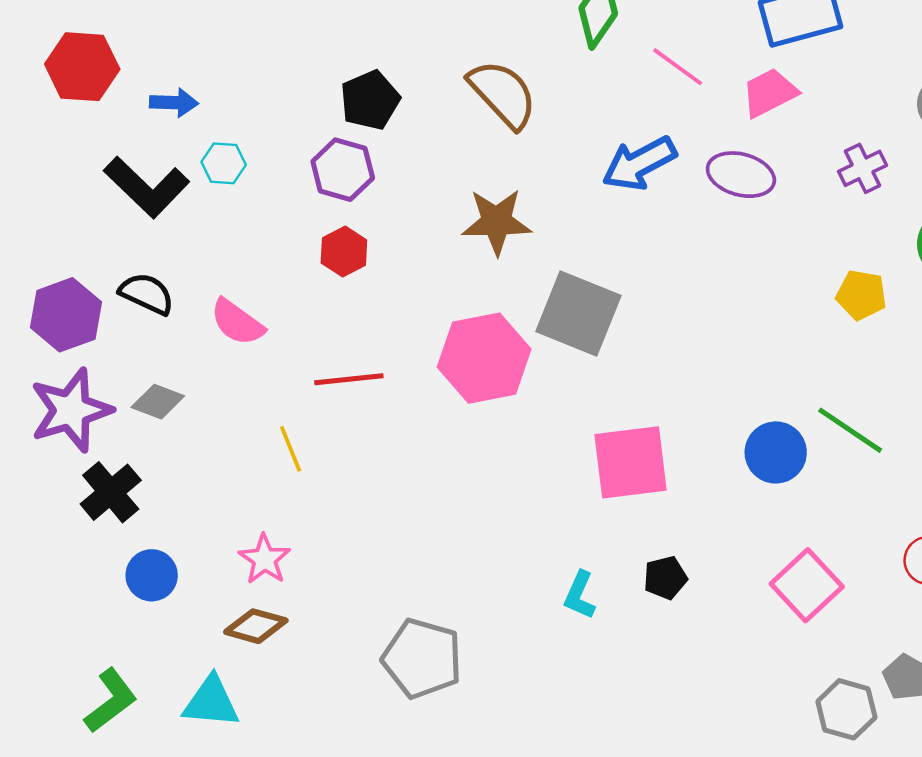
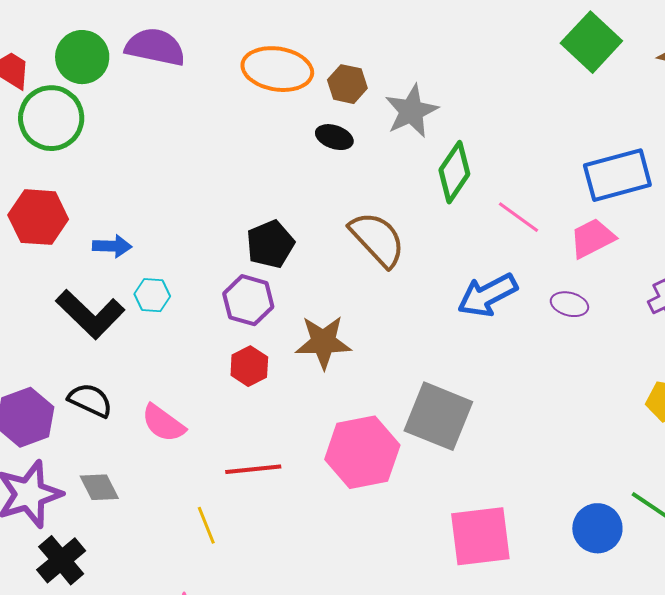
purple ellipse: (741, 175) -> (569, 304), size x0.7
brown star: (497, 222) -> (323, 342), moved
gray diamond: (158, 402) -> (99, 487), turned 42

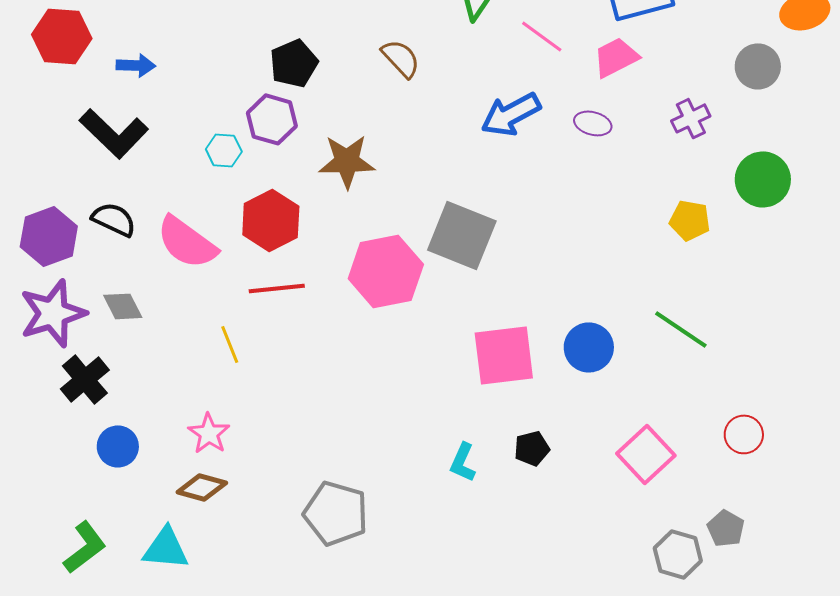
brown semicircle: (377, 239) -> (401, 58), size x0.7
cyan hexagon: (152, 295) -> (224, 150), moved
red hexagon: (249, 366) -> (271, 220), moved, size x1.5
pink semicircle: (163, 423) -> (187, 242), size x1.4
blue circle: (597, 528) -> (589, 347), moved

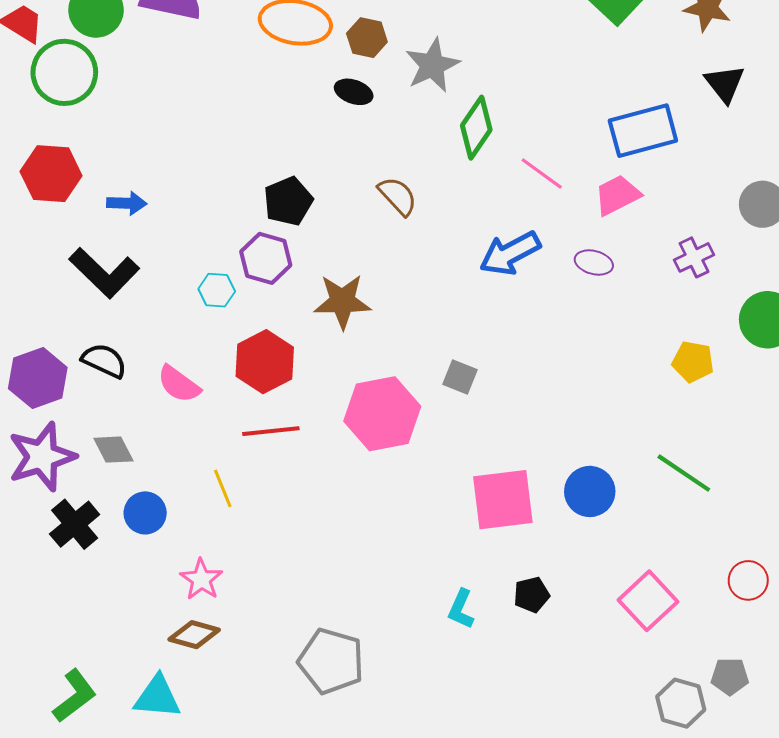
gray square: (462, 235) -> (460, 377), size x0.5
pink semicircle: (187, 242) -> (179, 384), size x0.7
blue circle: (118, 446) -> (145, 513), moved
gray pentagon: (726, 528) -> (730, 676), turned -30

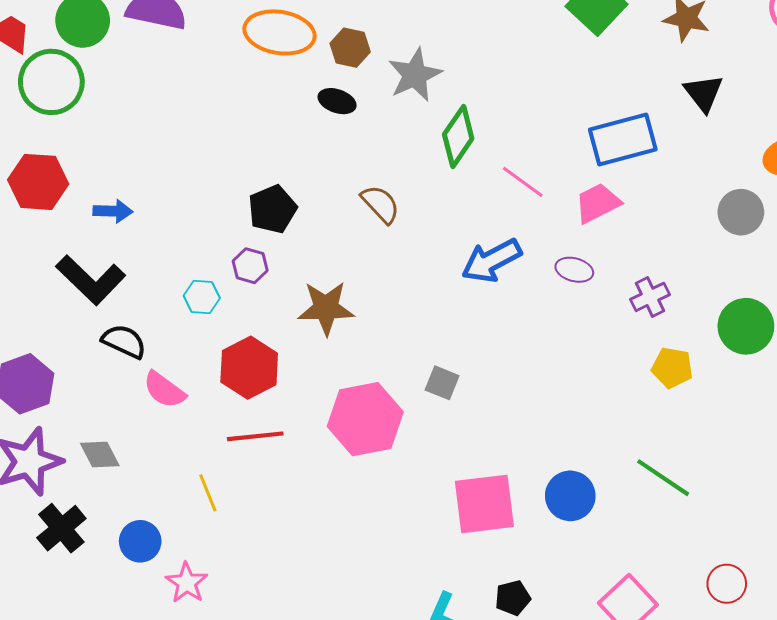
purple cross: (694, 257) -> (650, 297), moved
purple hexagon: (266, 258) -> (250, 266), size x0.7
black semicircle: (104, 361) -> (124, 341), moved
blue circle: (145, 513) -> (140, 541), moved

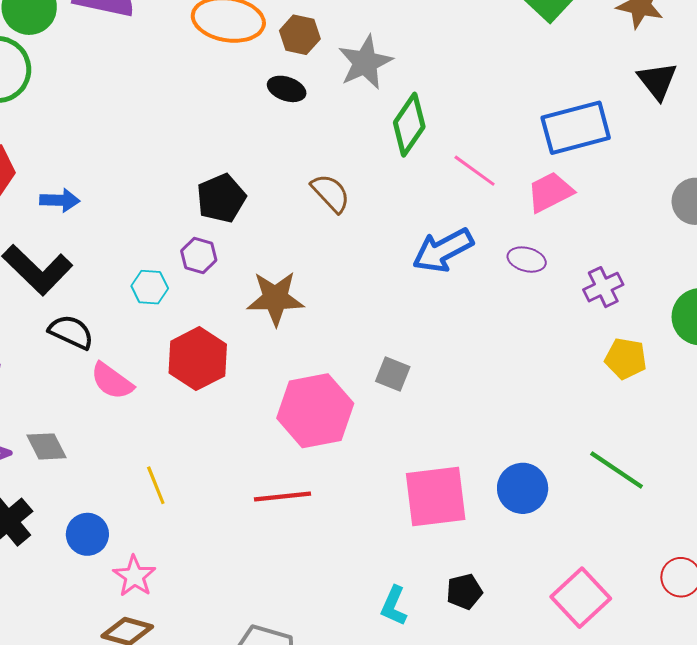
red line: (255, 436) -> (282, 497), moved

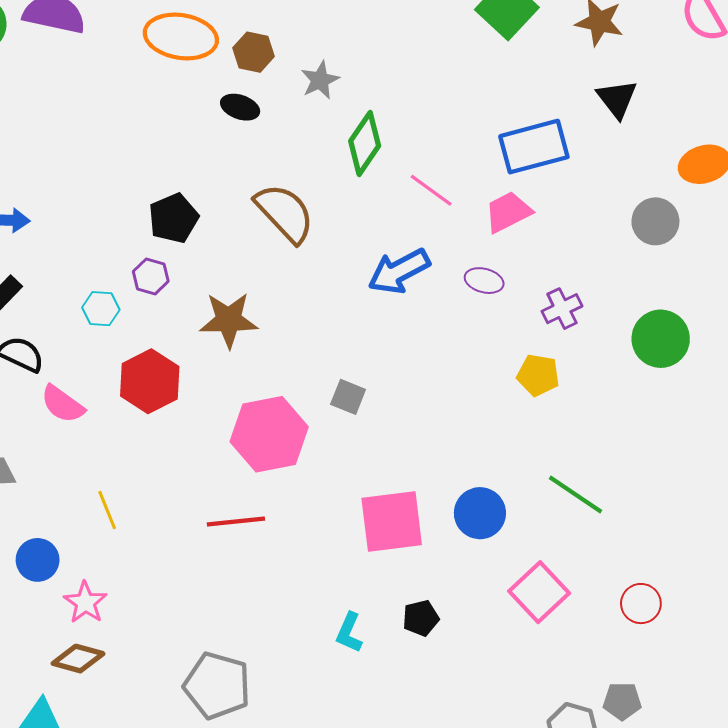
gray star: (365, 62) -> (320, 80), size x0.7
brown semicircle: (331, 193) -> (285, 213), size x1.5
yellow pentagon: (626, 359) -> (538, 375), moved
pink square: (581, 598) -> (539, 592), moved

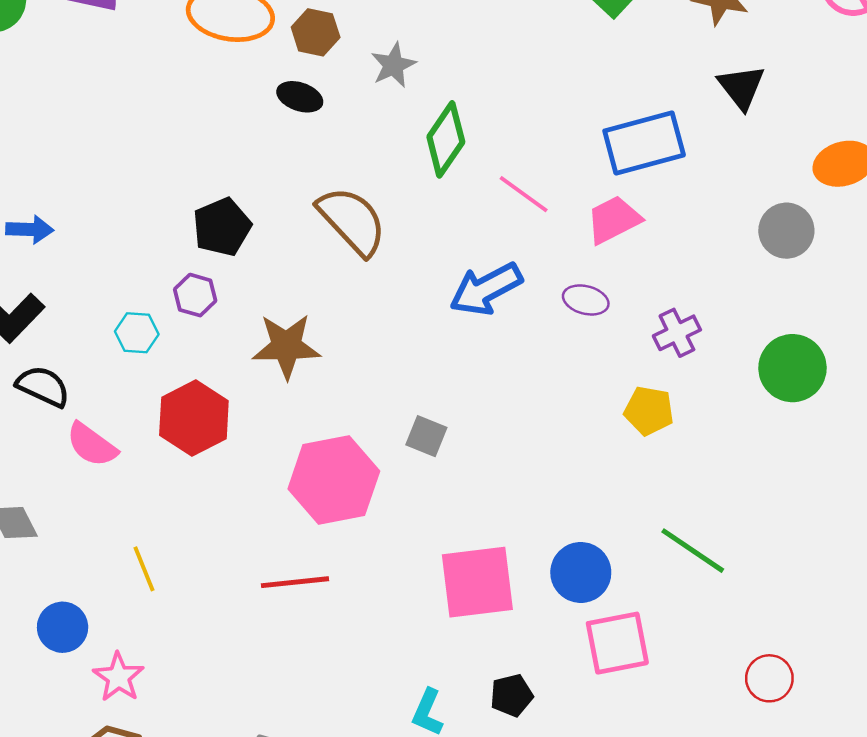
pink square: (539, 592) -> (617, 643), moved, turned 32

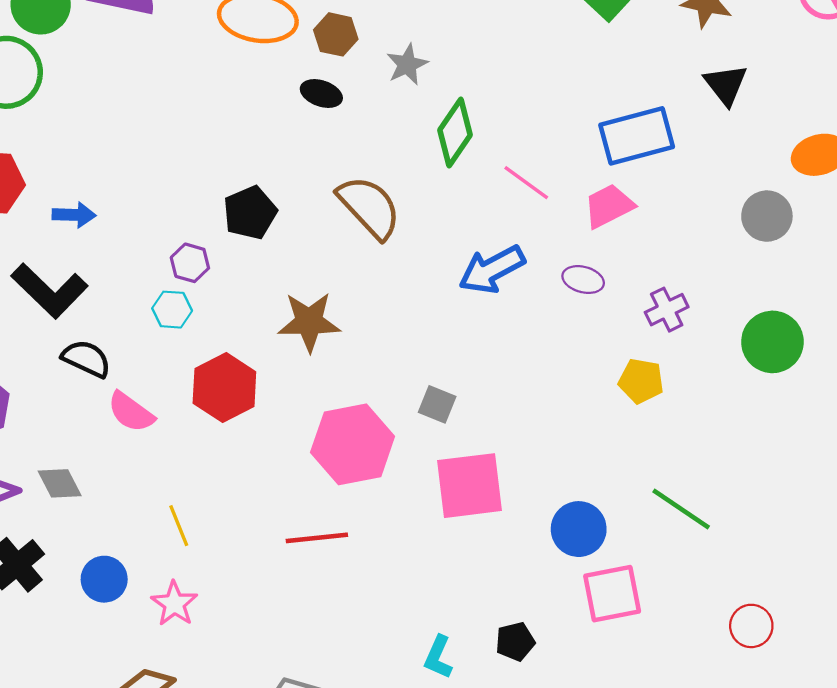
purple hexagon: (195, 295) -> (190, 263), moved
pink square: (477, 582) -> (469, 486), moved
pink star: (118, 677) -> (174, 604), moved

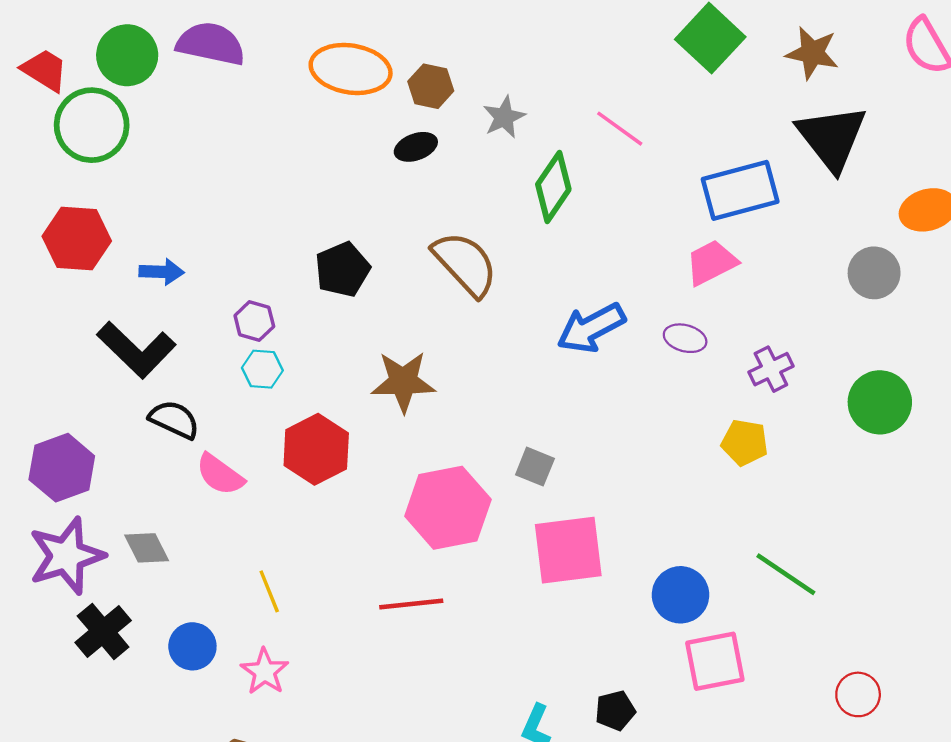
black triangle: (726, 85) -> (832, 138), size x1.6
black ellipse: (321, 93) -> (416, 147), turned -39
pink line: (526, 183) -> (620, 129), moved
purple hexagon: (190, 263) -> (254, 321), moved

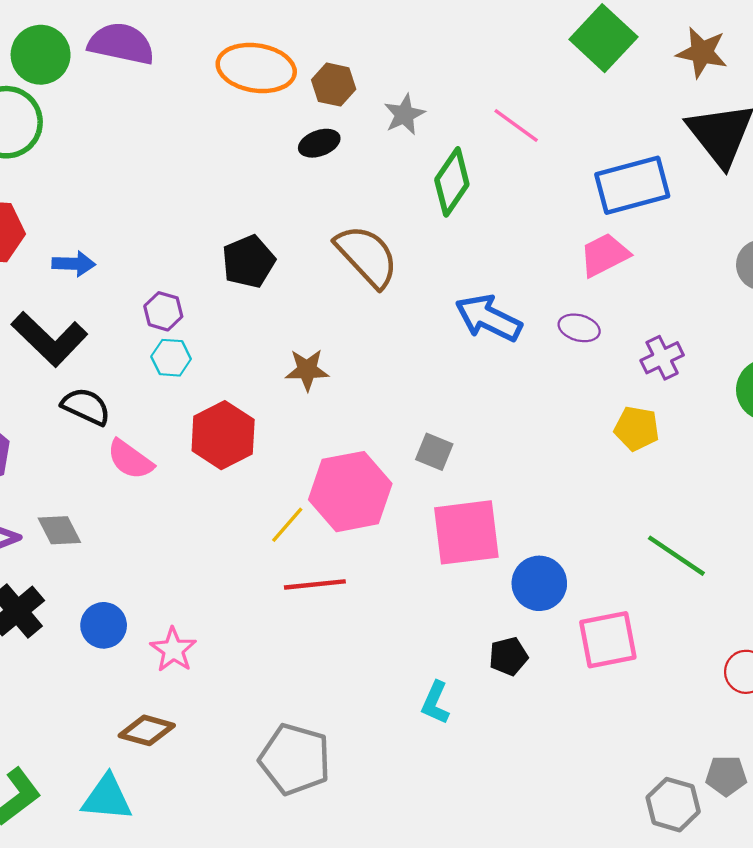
blue arrow: (591, 328) -> (488, 318), turned 54
brown star: (403, 382) -> (307, 370), size x0.7
yellow line: (269, 591) -> (287, 525), moved, turned 63
blue circle: (680, 595) -> (539, 583), moved
black pentagon: (615, 711) -> (508, 656), moved

